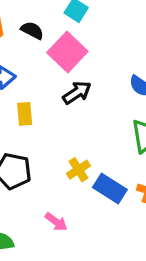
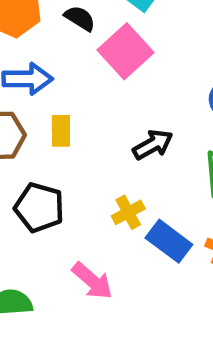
black arrow: (77, 93) -> (153, 145), moved
pink arrow: (56, 222) -> (92, 281), size x1.4

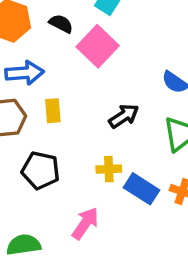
yellow cross: (128, 212) -> (109, 169), turned 30
pink arrow: (92, 281) -> (85, 223), turned -92

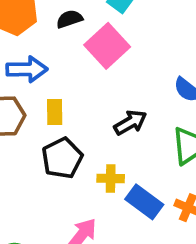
black semicircle: (61, 24) -> (69, 19), turned -50
black pentagon: (41, 170) -> (62, 158), moved, turned 30

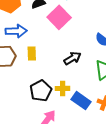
black pentagon: (62, 158) -> (41, 91), moved

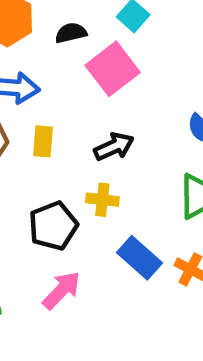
black arrow: (72, 58) -> (114, 147), moved
yellow cross: (63, 88) -> (102, 200), moved

